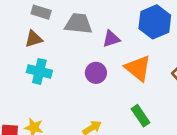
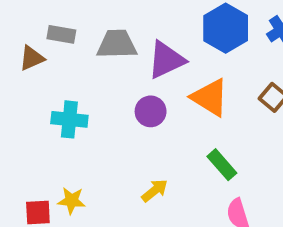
brown triangle: (34, 39) -> (32, 58), moved
purple triangle: (111, 39) -> (166, 60), size x1.5

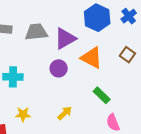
yellow star: (72, 201) -> (23, 114), moved

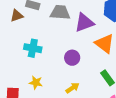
purple circle: (59, 68) -> (72, 58), moved

